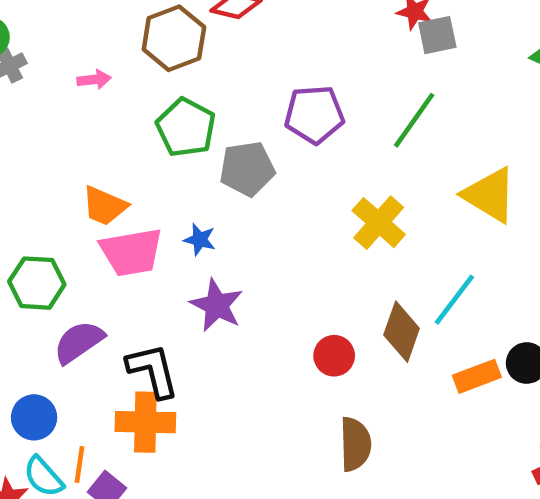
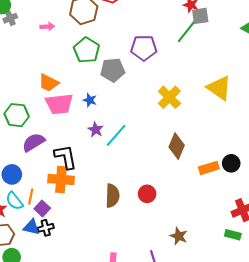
green line: (414, 120) -> (187, 30), moved
cyan line: (454, 300) -> (116, 135), moved
purple star: (217, 305) -> (96, 130), size x0.7
red circle: (334, 356) -> (147, 194), moved
brown semicircle: (355, 444) -> (112, 196), moved

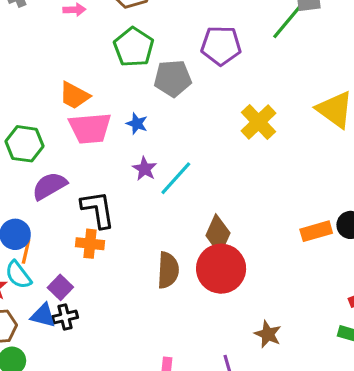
brown diamond: (177, 146) -> (218, 234), moved
orange cross: (61, 179) -> (90, 244), size x0.7
red circle: (147, 194) -> (221, 269), size x1.8
orange line: (31, 196) -> (26, 251), moved

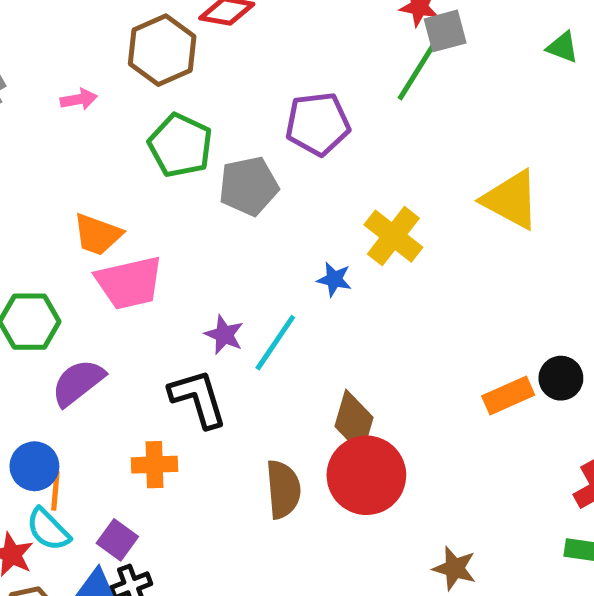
blue star: (137, 124) -> (334, 279), moved
black L-shape: (98, 209) -> (198, 398), moved

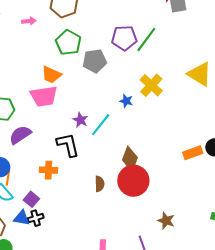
green line: (418, 70) -> (146, 40), moved
orange trapezoid: (98, 235) -> (51, 75), moved
brown semicircle: (283, 489) -> (100, 184), size x0.7

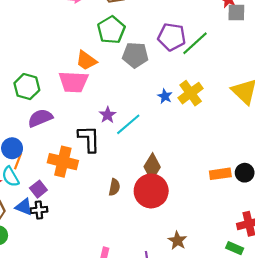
blue star: (126, 101) -> (165, 96), moved
orange cross: (49, 170) -> (63, 162), size x1.5

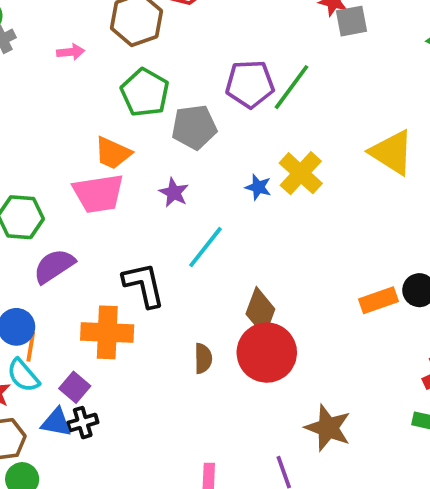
purple star: (108, 115) -> (174, 193), moved
brown star: (177, 241) -> (328, 428), size x1.4

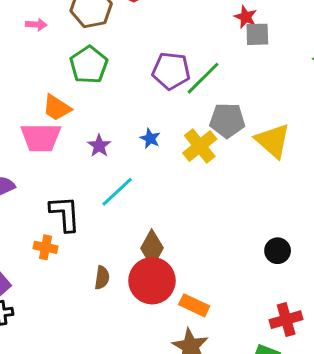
gray pentagon: (194, 127) -> (227, 120), moved
blue star: (258, 187) -> (150, 138), moved
orange rectangle: (378, 300) -> (194, 305), moved, turned 36
orange cross: (107, 332) -> (46, 247), moved, size x0.6

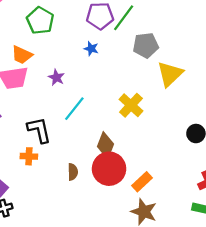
blue star: (150, 138) -> (91, 49), moved
yellow triangle: (273, 141) -> (170, 74), moved, turned 44
yellow cross: (200, 146) -> (131, 105), moved
orange rectangle: (194, 305) -> (142, 182), turned -60

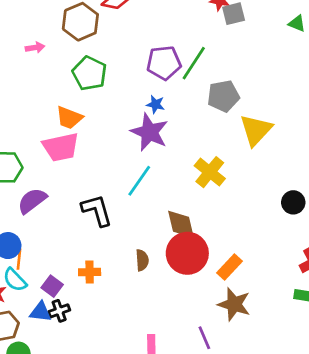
purple star: (56, 77) -> (149, 132), moved, size x1.8
brown diamond: (105, 145) -> (181, 224), turned -30
orange cross: (29, 156) -> (90, 272), moved

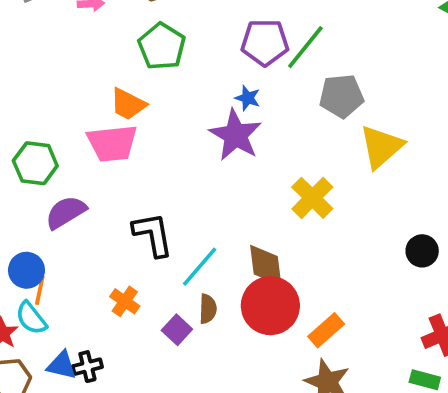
cyan line: (139, 181) -> (200, 267), moved
orange cross: (90, 272) -> (125, 301), moved, turned 30
purple square: (52, 286) -> (177, 330), moved

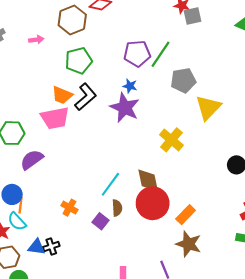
green pentagon: (162, 46) -> (79, 61), turned 30
black L-shape: (153, 234) -> (86, 97), moved, turned 64

